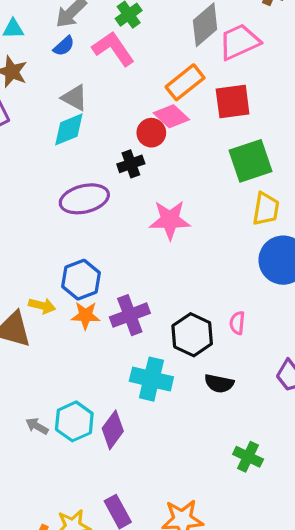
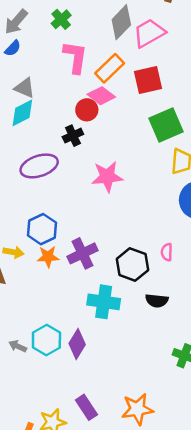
pink L-shape: (113, 49) -> (75, 57), moved, turned 48

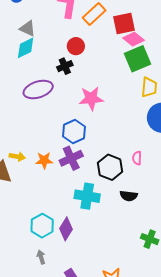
pink diamond: (101, 96) -> (133, 39), moved
blue hexagon: (42, 229) -> (74, 131), moved
gray arrow: (18, 346) -> (41, 257), moved, turned 48

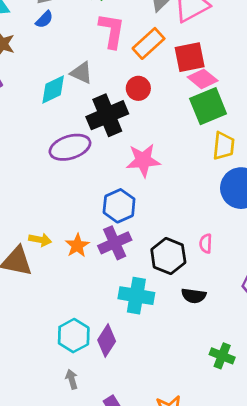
gray triangle: (28, 28) -> (81, 73), moved
red circle: (76, 46) -> (138, 88), moved
black cross: (65, 66) -> (107, 115), size x1.8
orange star: (44, 160) -> (77, 245), turned -30

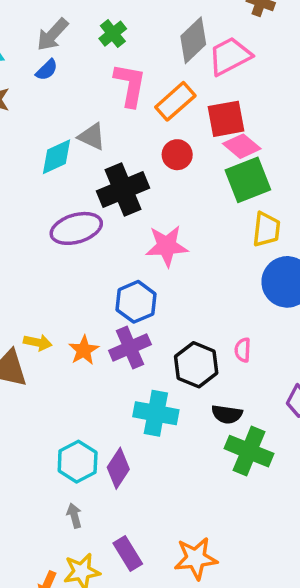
red circle: (138, 88) -> (177, 155), moved
green cross: (222, 356) -> (249, 451), moved, size x1.5

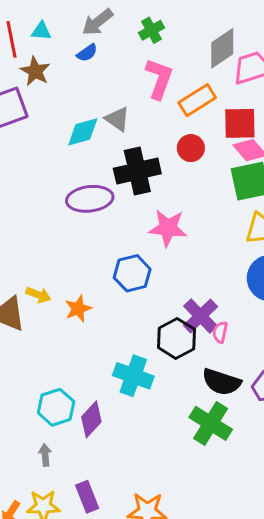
purple cross: (130, 348) -> (201, 316), moved, turned -30
black semicircle: (227, 414) -> (221, 382), moved, size x1.4

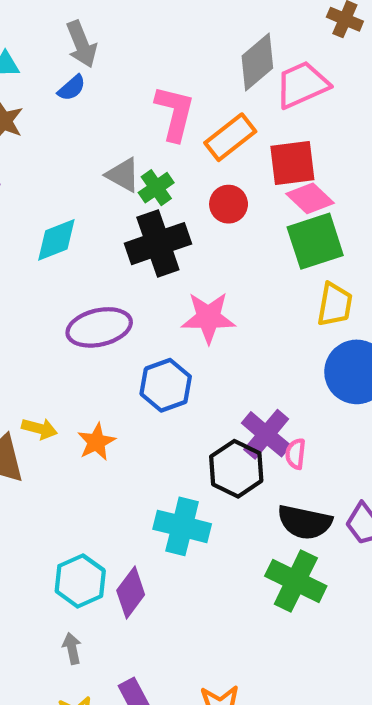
gray arrow: (97, 22) -> (82, 44), turned -68
green cross: (152, 30) -> (156, 188), moved
cyan diamond: (83, 132) -> (56, 240), moved
purple ellipse: (90, 199) -> (99, 327), moved

